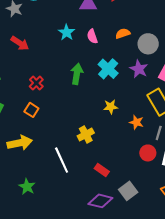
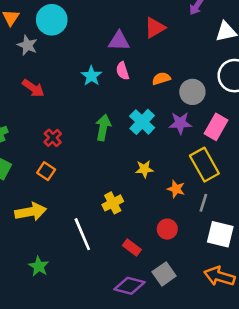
pink semicircle: (92, 36) -> (123, 71), moved
purple star: (139, 69) -> (180, 123), turned -30
red circle: (148, 153) -> (167, 229), moved

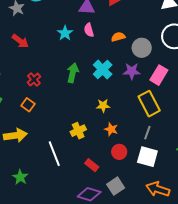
orange star: (176, 189) -> (111, 129), moved
white square: (220, 234) -> (147, 157), moved

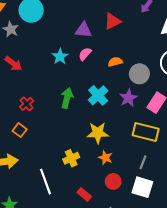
pink semicircle: (89, 30) -> (85, 54), turned 56
purple star: (132, 71) -> (128, 98), turned -30
yellow rectangle: (149, 104) -> (146, 132), turned -50
yellow star: (103, 106) -> (98, 133), size x1.5

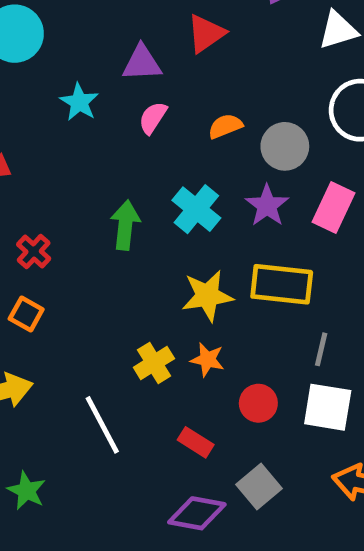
cyan star: (60, 57) -> (79, 102), moved
yellow rectangle: (146, 132) -> (282, 284), moved
orange star: (105, 158) -> (207, 360), moved

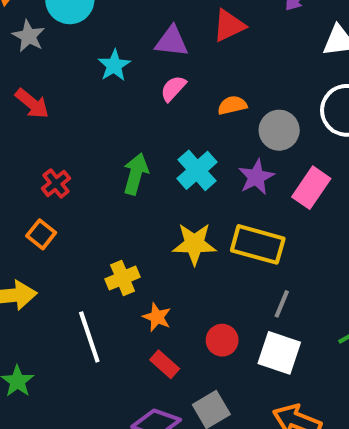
orange star: (207, 360) -> (157, 317), moved
yellow cross: (154, 363) -> (123, 278), moved

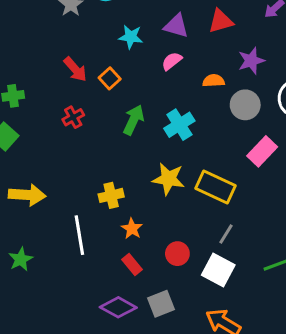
cyan star: (114, 65) -> (131, 37), turned 30
red arrow: (32, 104) -> (75, 69), moved
purple star: (256, 177) -> (251, 61), moved
orange square: (41, 234) -> (110, 78), moved

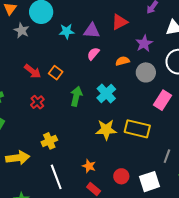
cyan star: (131, 37) -> (67, 31), moved
yellow cross: (111, 195) -> (49, 141), moved
gray line: (226, 234) -> (167, 156), moved
white square: (218, 270) -> (149, 182), turned -35

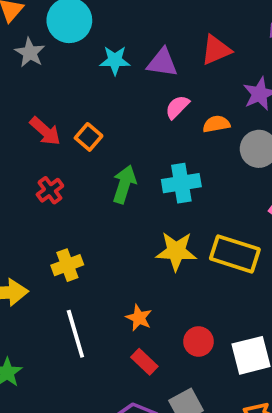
pink semicircle: (93, 54) -> (177, 107), moved
cyan cross: (106, 93) -> (181, 183), turned 30

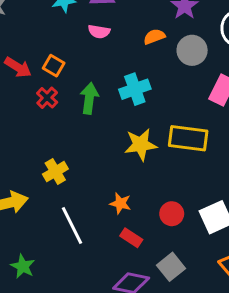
pink semicircle: (177, 107) -> (99, 32), moved, turned -115
red cross: (50, 190) -> (47, 98), moved

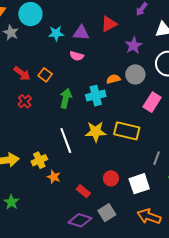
orange semicircle: (154, 37) -> (113, 79), moved
red cross: (47, 98) -> (25, 101), moved
yellow cross: (55, 172) -> (39, 160), moved
orange star: (120, 203) -> (54, 177), moved
white line: (72, 225) -> (66, 140), moved

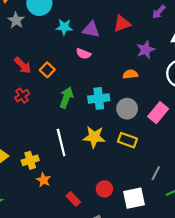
gray circle: (135, 74) -> (127, 109), moved
orange semicircle: (113, 79) -> (130, 74), moved
yellow rectangle: (127, 131) -> (127, 140), size x0.7

